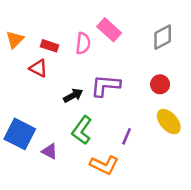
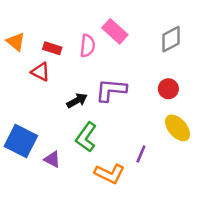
orange triangle: (15, 40) -> (16, 42), turned -36
purple line: (127, 136) -> (141, 154), moved

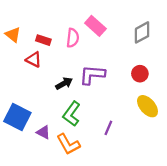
purple line: (141, 154) -> (108, 128), moved
orange L-shape: (110, 174) -> (68, 144), moved, turned 35

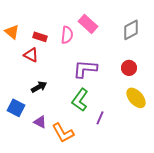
black arrow: (64, 83) -> (39, 87), moved
green L-shape: (72, 114) -> (80, 100), moved
blue square: (17, 117) -> (16, 108), size x0.7

